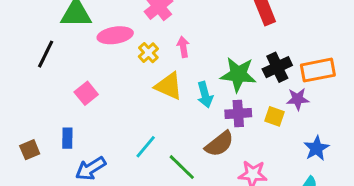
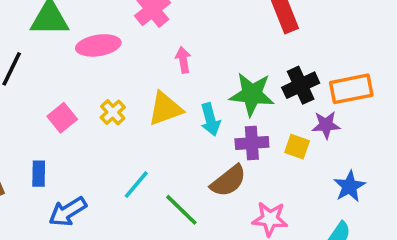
yellow cross: (148, 53) -> (113, 112), moved
yellow triangle: (169, 86) -> (165, 109), turned -44

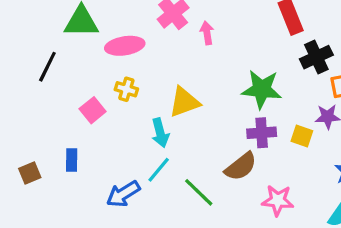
pink arrow: (183, 60) -> (207, 33), moved
black cross: (301, 85) -> (316, 57), moved
yellow cross: (113, 112) -> (126, 89), moved, turned -30
cyan arrow: (210, 120) -> (160, 133), moved
blue arrow: (68, 212) -> (123, 194), moved

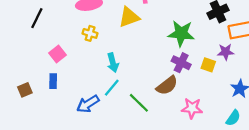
yellow triangle: (184, 102) -> (129, 17), moved
pink square: (93, 110) -> (57, 54), moved
purple cross: (262, 133) -> (181, 63), turned 30

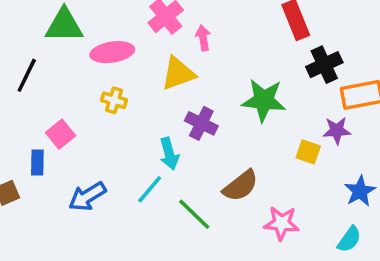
cyan arrow: (113, 63) -> (169, 154), moved
purple cross: (181, 63) -> (201, 123), moved
blue rectangle: (53, 81) -> (37, 163), moved
blue arrow: (88, 104) -> (87, 196), moved

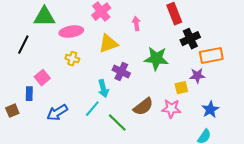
pink arrow: (203, 38) -> (136, 24), moved
yellow square: (308, 152) -> (181, 88), turned -32
pink star: (282, 223) -> (171, 109), moved

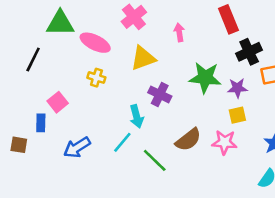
pink ellipse: (71, 32) -> (95, 43), turned 35
purple star: (197, 76) -> (237, 88), moved
brown square: (12, 111) -> (19, 145), turned 32

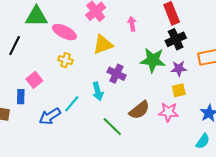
black cross: (249, 52) -> (176, 39), moved
cyan line: (122, 142) -> (72, 104), moved

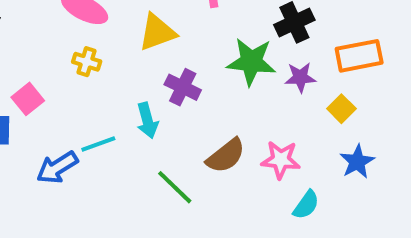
yellow square: (179, 90) -> (341, 109), moved, turned -32
cyan line: (72, 104) -> (98, 144), turned 30
cyan semicircle: (203, 141) -> (306, 205), moved

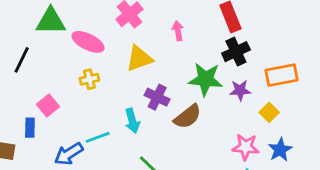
yellow cross: (87, 62) -> (89, 79), turned -30
brown semicircle: (226, 156) -> (188, 117), moved
pink star: (281, 160) -> (246, 147), moved

